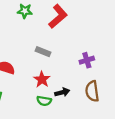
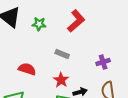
green star: (25, 11) -> (39, 24), moved

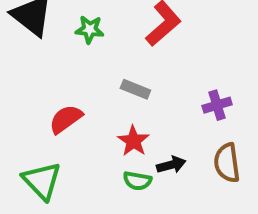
red semicircle: (27, 69) -> (66, 119), turned -54

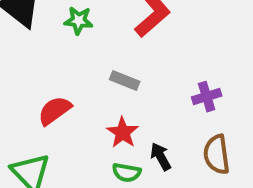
black arrow: (171, 165) -> (161, 157), turned -104

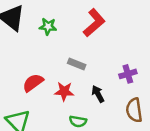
red star: (123, 133) -> (64, 91), moved, turned -30
black arrow: (161, 157) -> (98, 94), moved

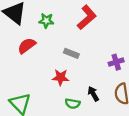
red semicircle: (33, 83) -> (27, 46), moved
black arrow: (98, 94) -> (93, 94), moved

